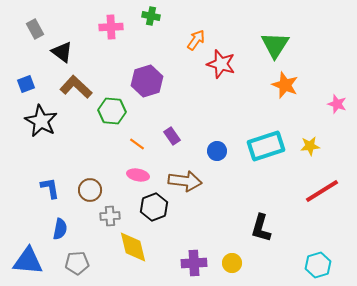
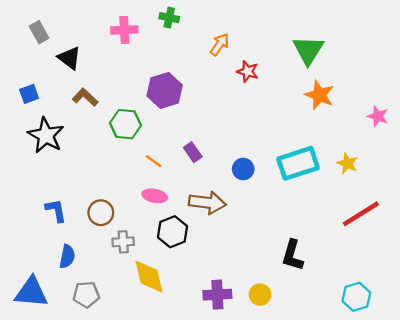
red star: (221, 64) -> (248, 71), size x0.7
brown L-shape: (76, 87) -> (85, 97), size x0.7
yellow star: (310, 146) -> (347, 163), turned 30

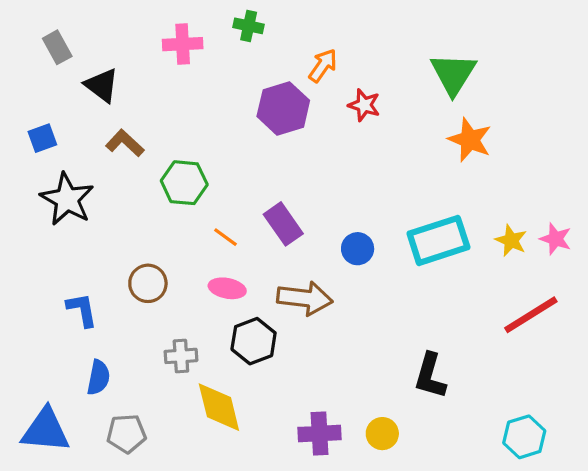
purple hexagon: (165, 90) -> (283, 108), moved
pink star: (378, 116) -> (556, 239), moved
purple rectangle: (193, 152) -> (283, 224), size x1.4
brown circle: (101, 213) -> (148, 283), moved

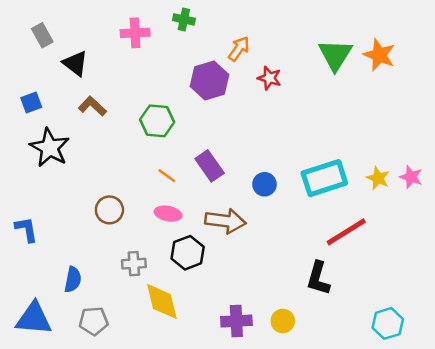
orange star: (470, 140) -> (379, 55), moved
green hexagon: (184, 183) -> (157, 121), moved
blue L-shape: (82, 310) -> (26, 229), moved
red line: (531, 315) -> (346, 232), moved

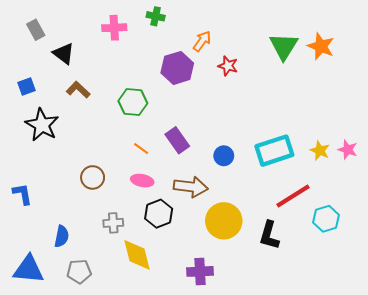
yellow circle: (283, 321) -> (224, 221), moved, size x1.8
cyan hexagon: (388, 323) -> (326, 219), moved

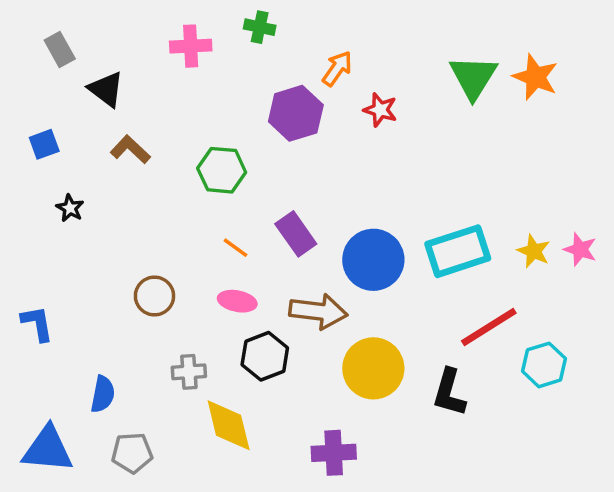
black star: (42, 125) -> (70, 208), size x0.5
blue circle: (224, 156) -> (373, 260), size x1.8

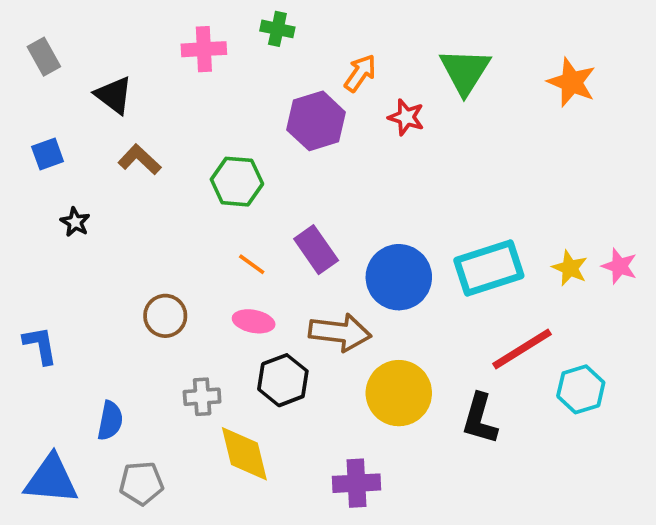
gray rectangle: (60, 50) -> (44, 57), moved
green triangle: (473, 77) -> (465, 71), moved

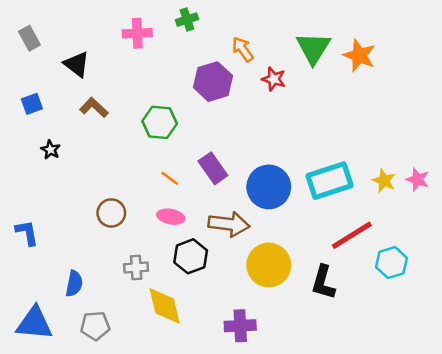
green cross: (277, 29) -> (187, 20), turned -30
orange arrow: (360, 73) -> (243, 49), turned -70
orange star: (572, 82) -> (359, 56), moved

